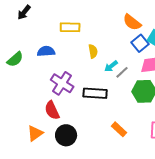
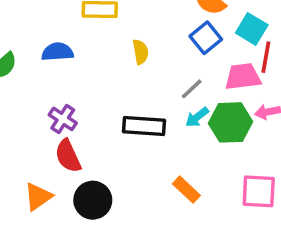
blue square: (140, 43) -> (206, 38), moved
cyan arrow: (111, 66) -> (197, 117), moved
purple cross: (62, 83) -> (63, 119), moved, size x0.7

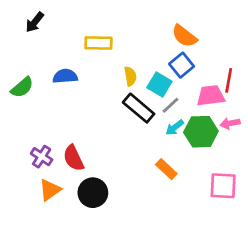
cyan square: (252, 29) -> (159, 85), moved
purple cross: (63, 119) -> (42, 157), moved
black rectangle: (144, 126) -> (139, 108), moved, turned 36
orange rectangle: (186, 190) -> (166, 169), moved

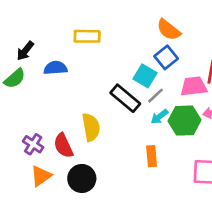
black arrow: (35, 22) -> (25, 51), moved
yellow semicircle: (130, 76) -> (91, 127), moved, size x1.5
orange rectangle: (166, 169) -> (152, 156), turned 42

